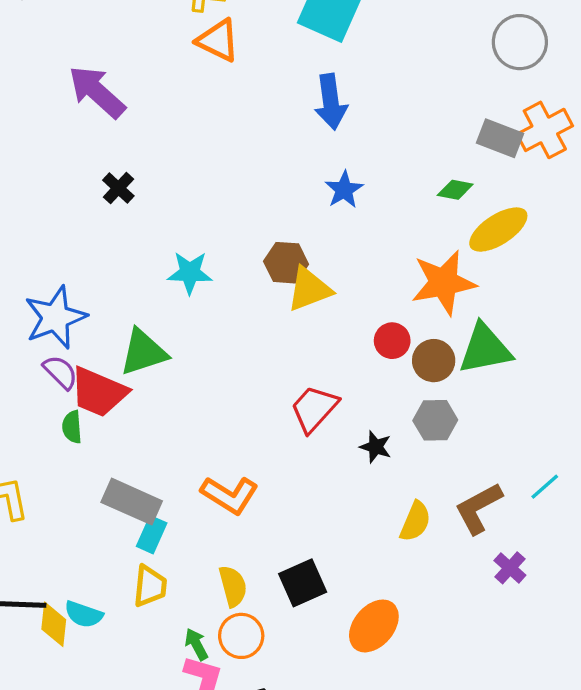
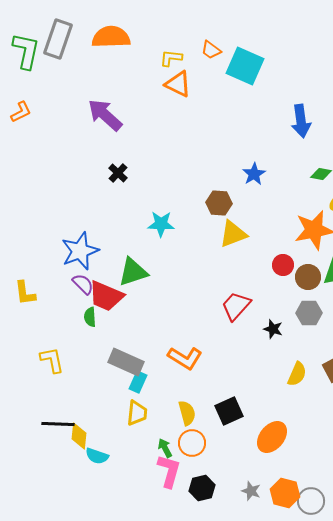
blue arrow: (331, 102) -> (301, 121), moved
brown hexagon: (286, 263) -> (219, 203), moved
cyan semicircle: (84, 614) -> (97, 456), moved

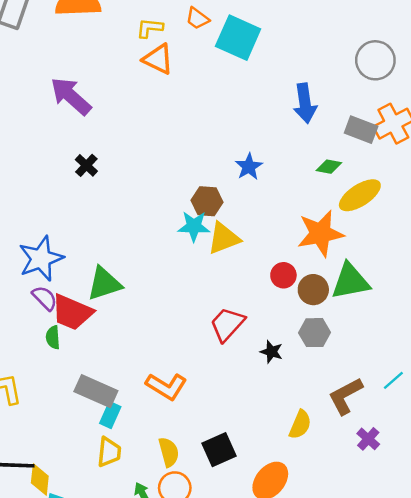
cyan star: (161, 224) -> (194, 226), moved
yellow semicircle: (297, 374) -> (300, 425), moved

